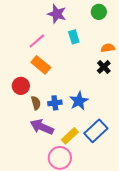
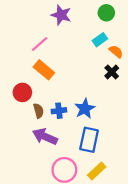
cyan rectangle: (74, 37) -> (100, 40), moved, turned 72
orange semicircle: (108, 48) -> (116, 52), turned 48
blue rectangle: (96, 131) -> (89, 140), moved, turned -35
yellow rectangle: (70, 136) -> (97, 171), moved

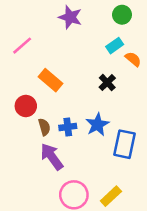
pink line: (40, 44) -> (22, 46), moved
black cross: (112, 72) -> (107, 83), moved
purple arrow: (45, 137) -> (52, 157), turned 30
blue rectangle: (89, 140) -> (124, 144), moved

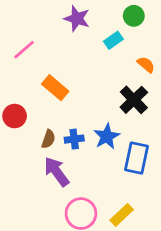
cyan rectangle: (115, 46) -> (113, 40), moved
black cross: (107, 83) -> (134, 100), moved, size x1.5
red circle: (26, 106) -> (15, 116), moved
brown semicircle: (44, 127) -> (48, 139), turned 35

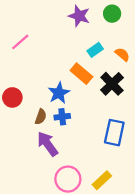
purple star: (77, 19) -> (79, 16), moved
cyan rectangle: (113, 40) -> (95, 50), moved
orange rectangle: (55, 88) -> (81, 74), moved
blue star: (107, 136) -> (59, 93), moved

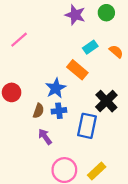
black cross: (112, 84) -> (106, 101), moved
blue rectangle: (114, 133) -> (87, 126), moved
purple arrow: (47, 144) -> (45, 137), size x0.7

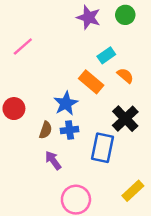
orange semicircle: (116, 51) -> (125, 76), moved
yellow rectangle: (97, 171) -> (133, 191), moved

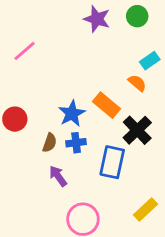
cyan rectangle: (106, 55) -> (150, 61), moved
orange rectangle: (91, 82) -> (107, 105), moved

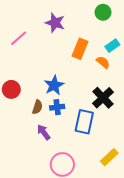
purple star: (97, 19) -> (55, 23), moved
orange rectangle: (107, 105) -> (80, 49), moved, turned 72

